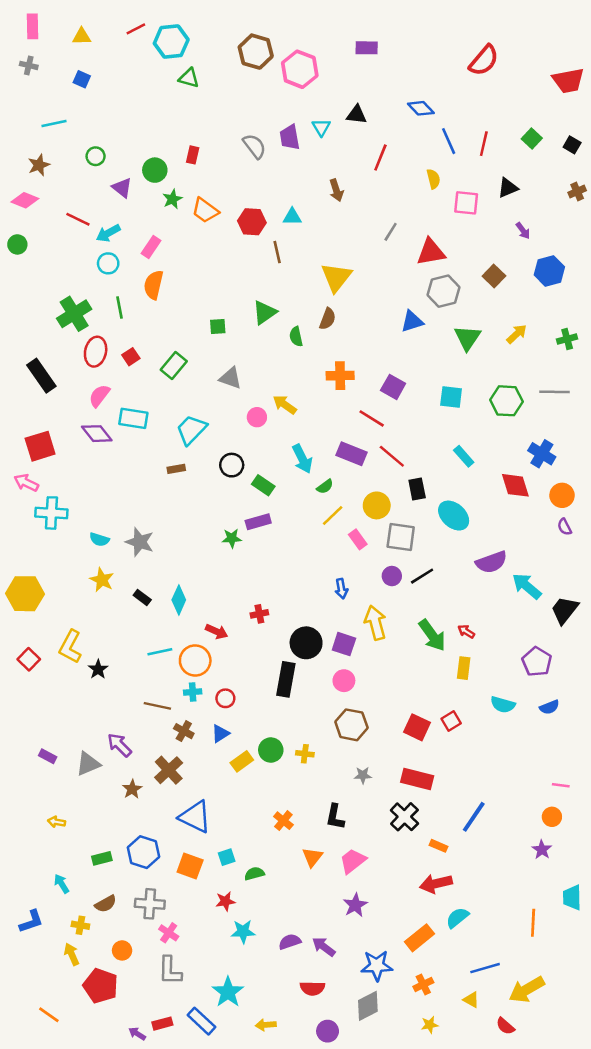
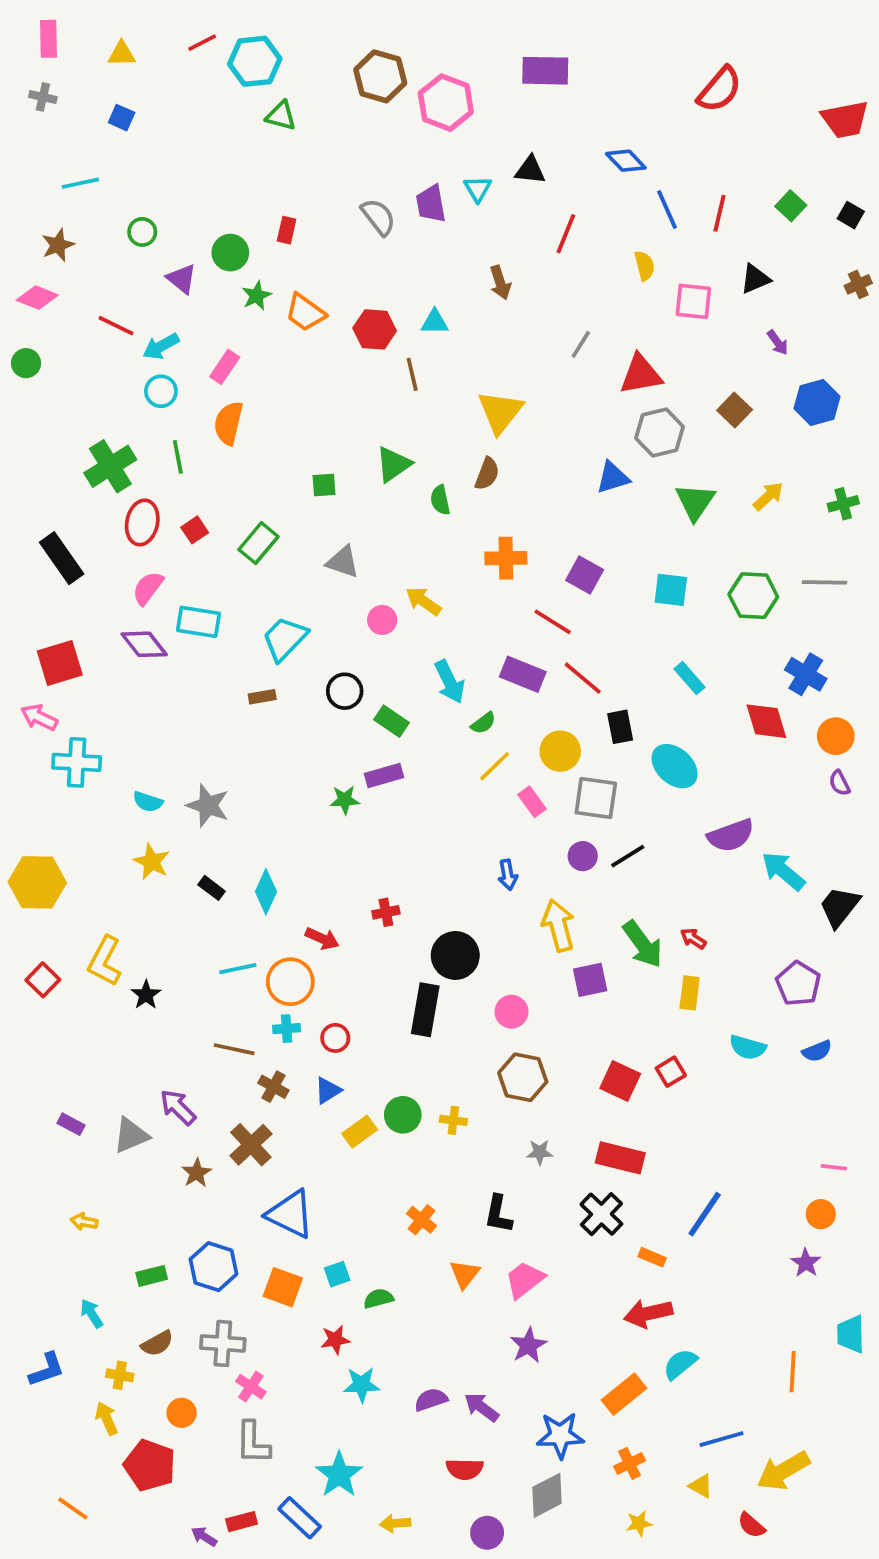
purple rectangle: (367, 48) -> (545, 71), size x1.4
purple square: (344, 644) -> (590, 980), moved, turned -30

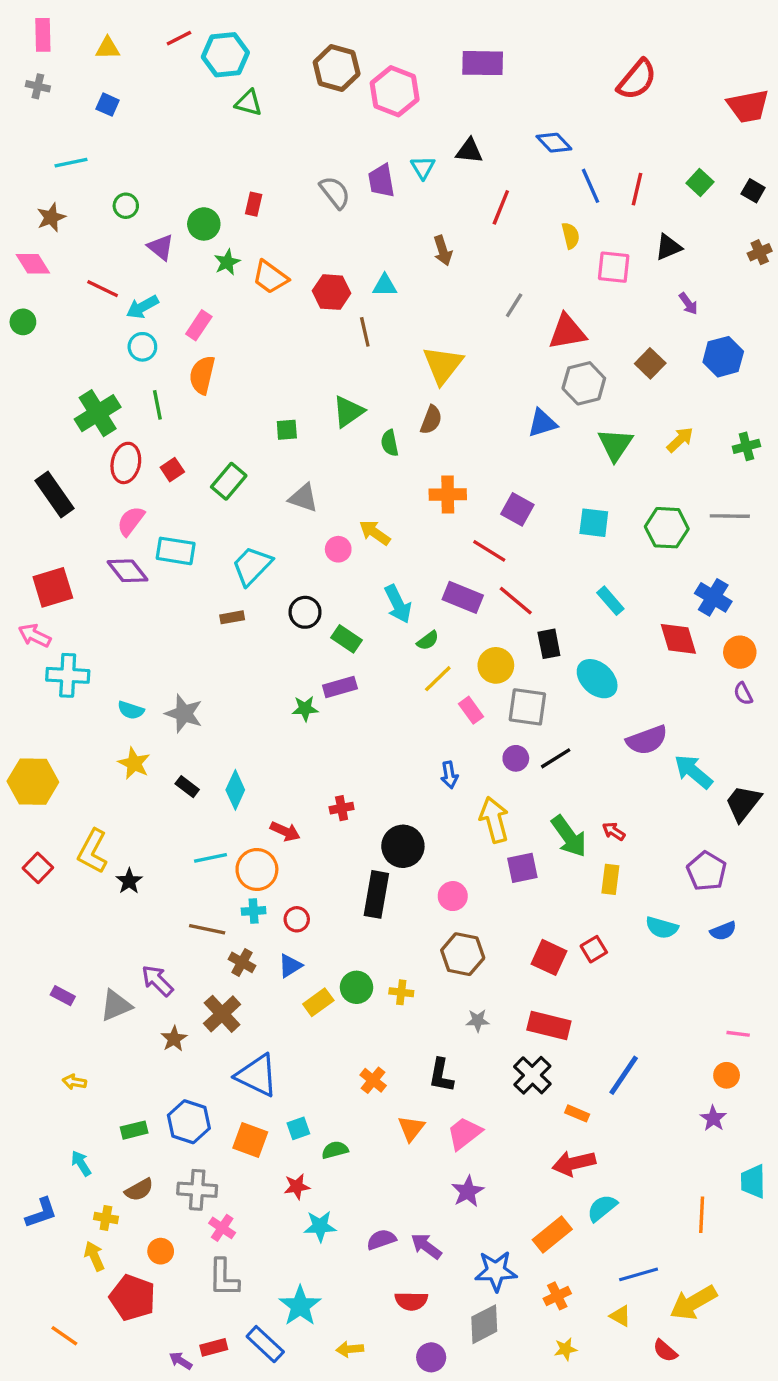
pink diamond: (37, 298) -> (33, 264), turned 36

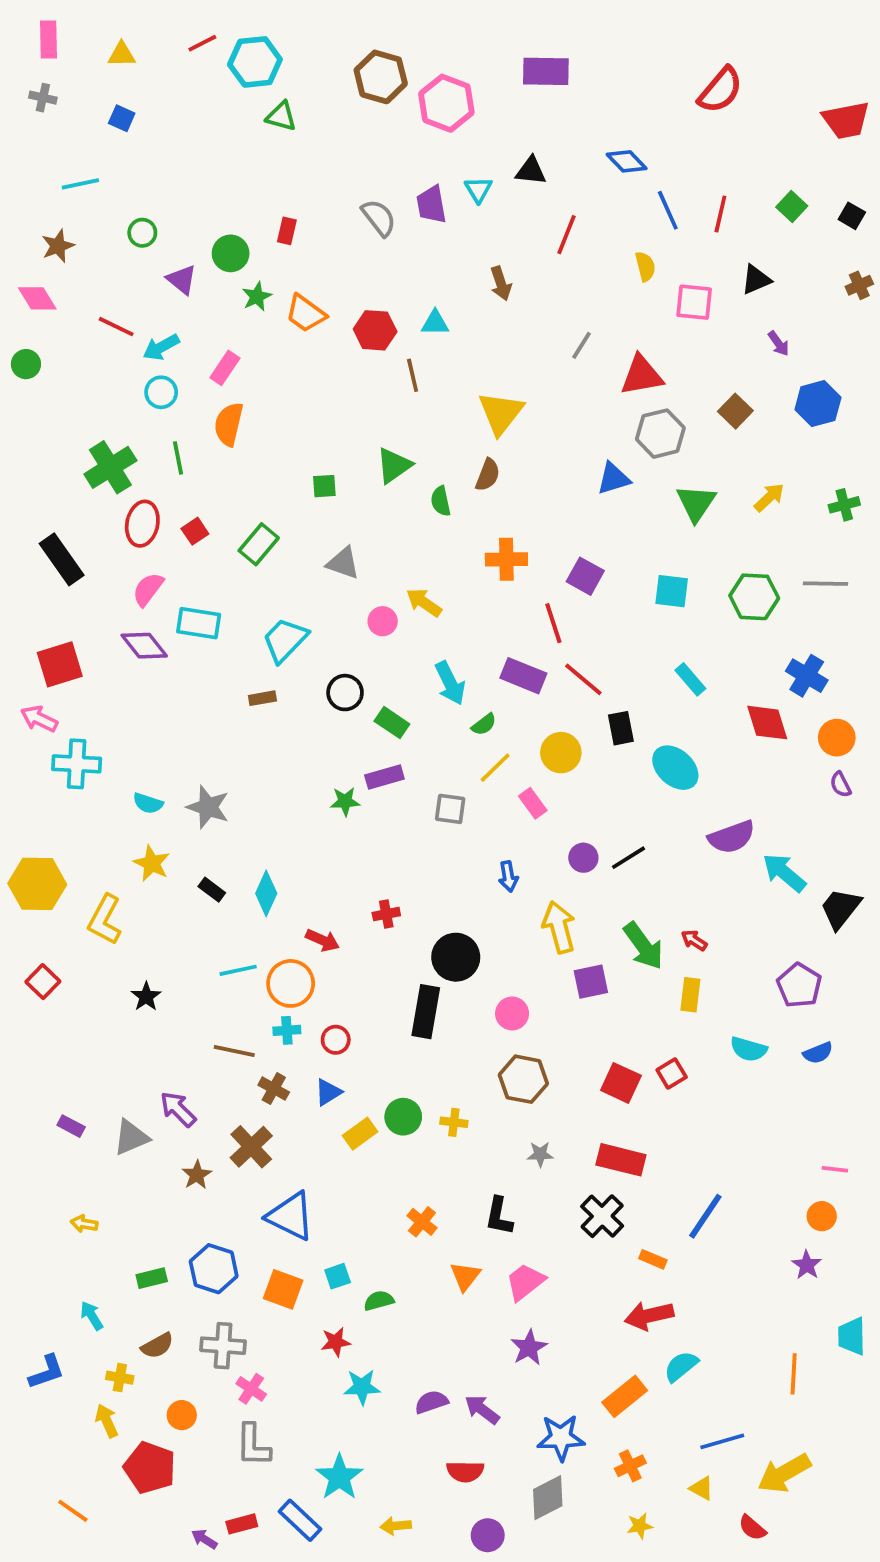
red line: (489, 551) -> (553, 623), turned 40
gray square: (527, 707) -> (450, 809), moved, size x0.7
yellow L-shape: (93, 851) -> (105, 920), moved

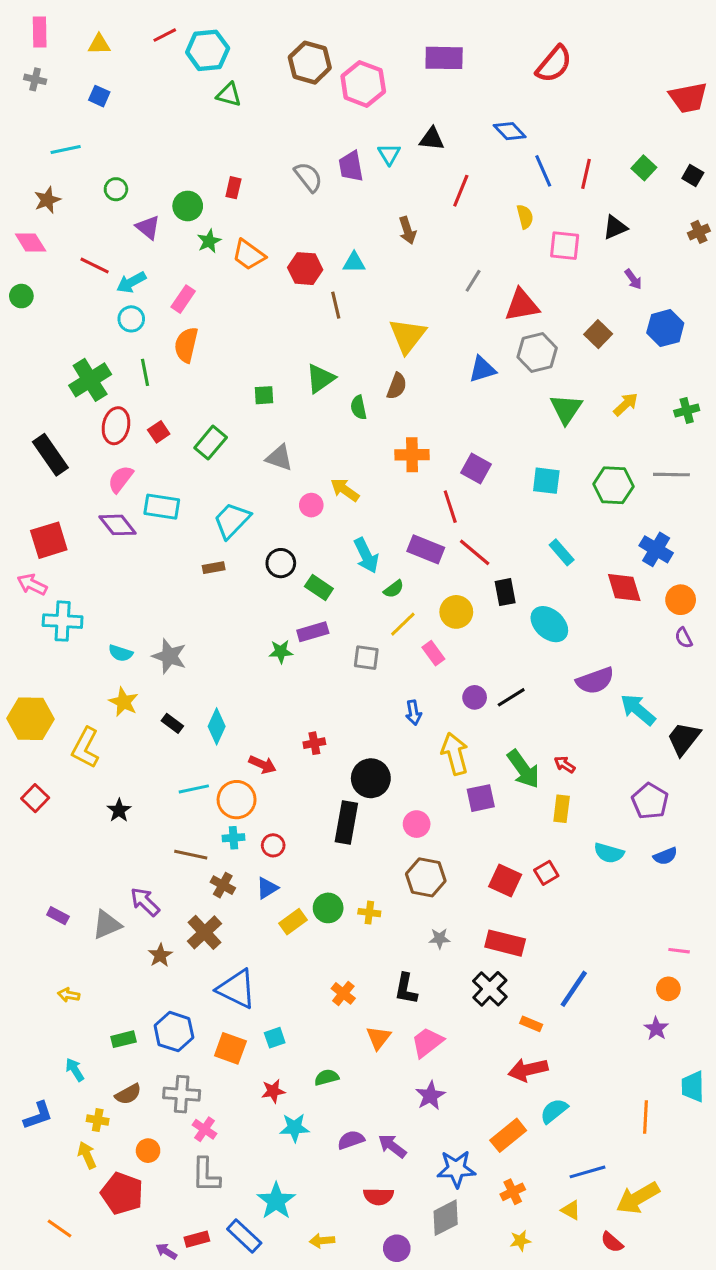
red semicircle: (720, 90) -> (554, 64), moved
blue triangle: (613, 479) -> (482, 369), moved
green semicircle: (379, 1301) -> (327, 1077), moved

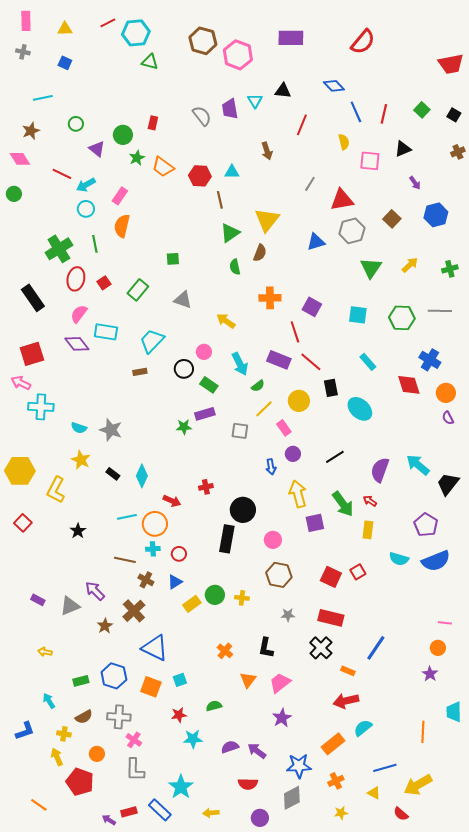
green triangle: (320, 378) -> (230, 233), moved
pink circle: (311, 505) -> (204, 352), moved
purple semicircle: (595, 681) -> (380, 470), moved, turned 130
purple circle: (475, 697) -> (293, 454), moved
blue semicircle: (665, 856) -> (436, 561), size x1.8

